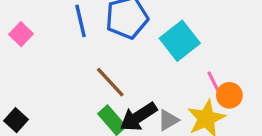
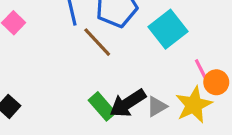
brown line: (110, 82) -> (97, 42), moved

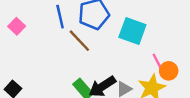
cyan square: (168, 29) -> (132, 31), turned -32

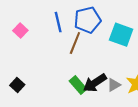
brown line: (79, 41) -> (75, 43), turned 65

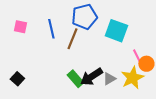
blue line: (58, 22) -> (51, 29), moved
pink square: (20, 30) -> (20, 27), turned -32

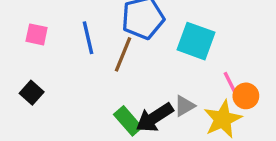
black square: (17, 79) -> (32, 93), moved
gray triangle: (109, 79) -> (184, 106), moved

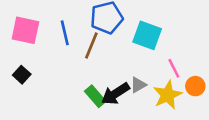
pink square: (37, 34) -> (25, 30), size x1.6
orange circle: (246, 96) -> (195, 86), moved

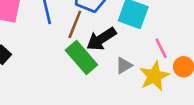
black arrow: (115, 94) -> (101, 39), moved
green rectangle: (95, 96) -> (81, 58), moved, size x1.4

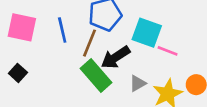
pink line: (161, 48) -> (168, 51), moved, turned -42

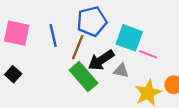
gray triangle: (138, 83) -> (121, 71), moved, turned 42

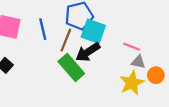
cyan square: (129, 38) -> (93, 31), moved
gray triangle: (121, 71) -> (138, 62), moved

